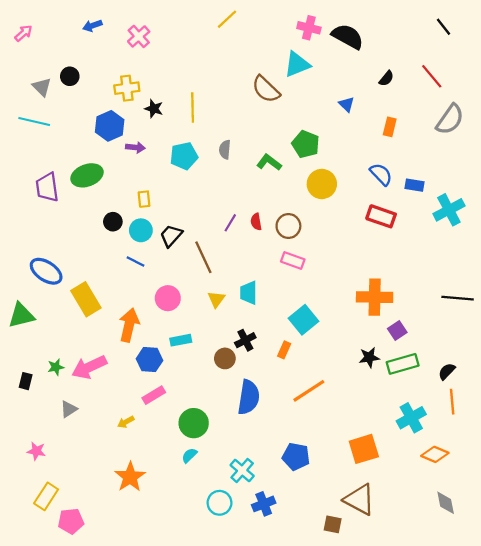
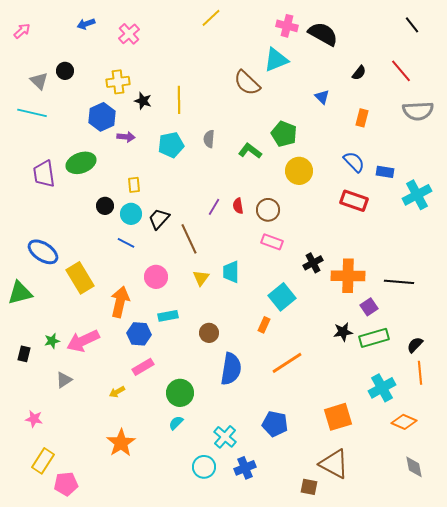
gray semicircle: (450, 119) -> (418, 111), turned 52
black line: (458, 298) -> (399, 282), moved
black cross: (245, 340) -> (313, 263), moved

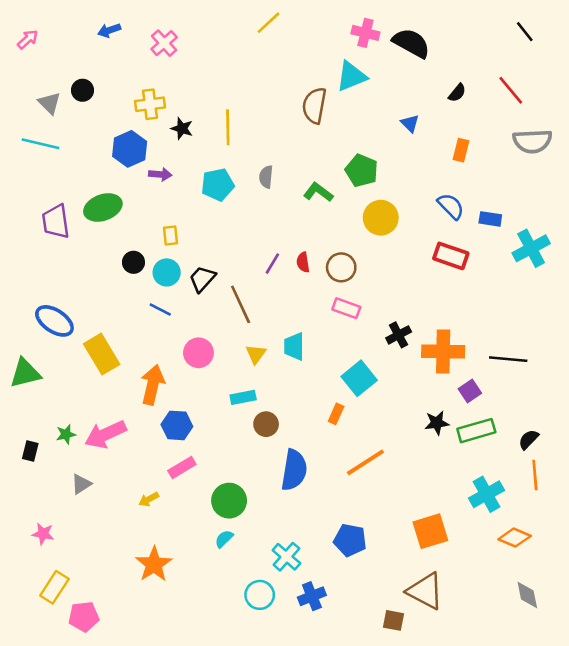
brown semicircle: (247, 83) -> (314, 106), turned 56
cyan rectangle: (168, 316) -> (243, 397), moved

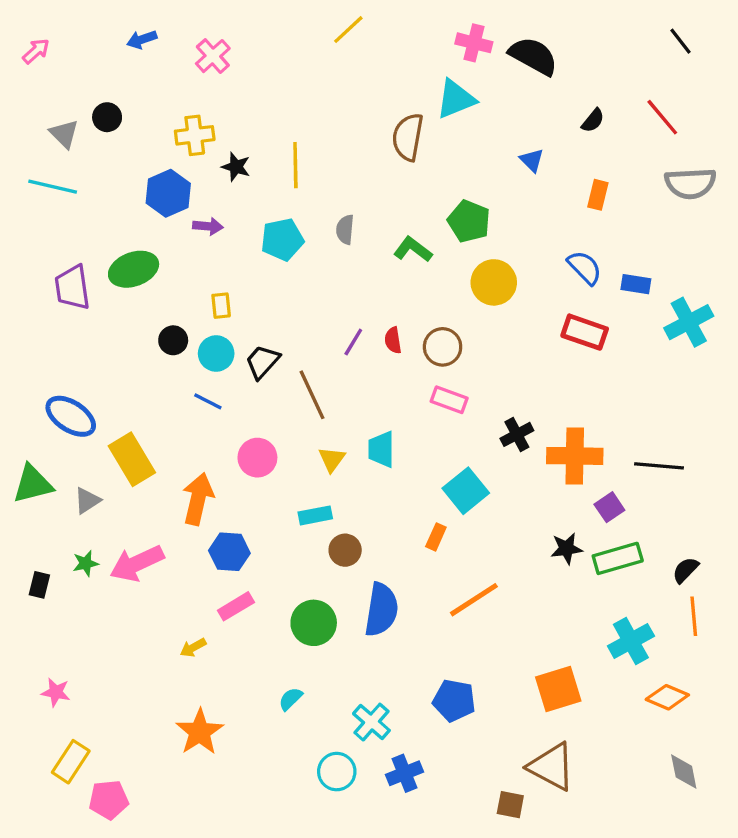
gray triangle: (81, 484) -> (87, 501), moved
green circle: (229, 501) -> (314, 623), moved

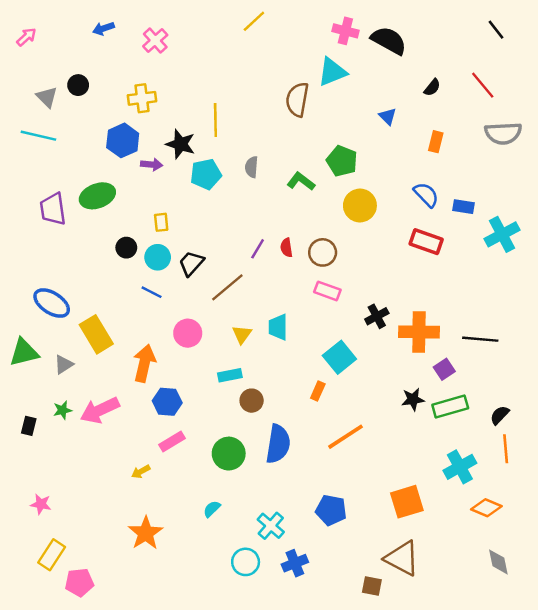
black star: (236, 167) -> (180, 144), moved, size x1.4
brown line: (312, 395) -> (227, 287), turned 75

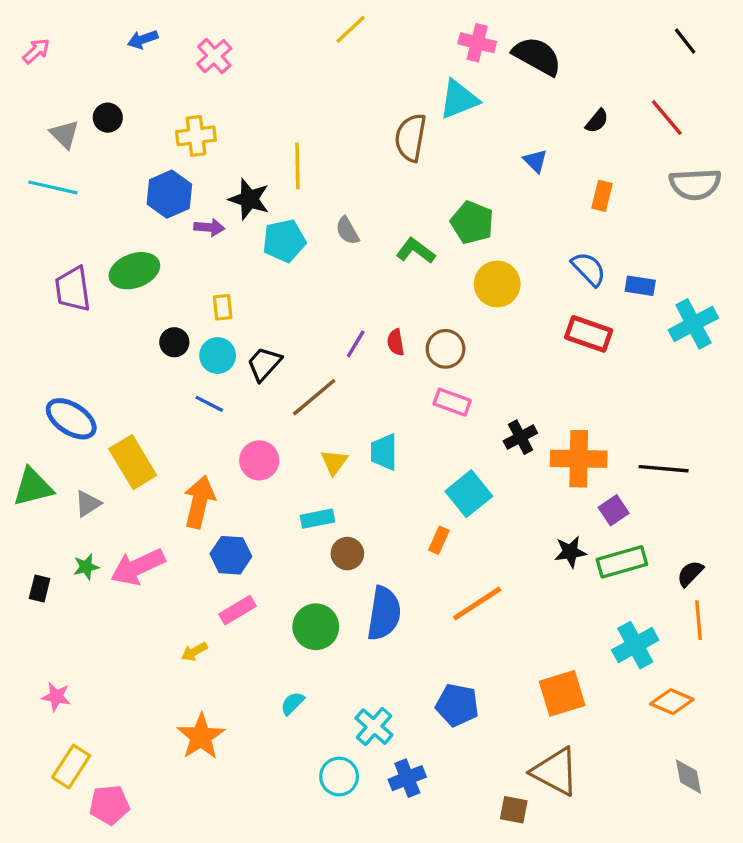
gray semicircle: (252, 167) -> (347, 231), turned -35

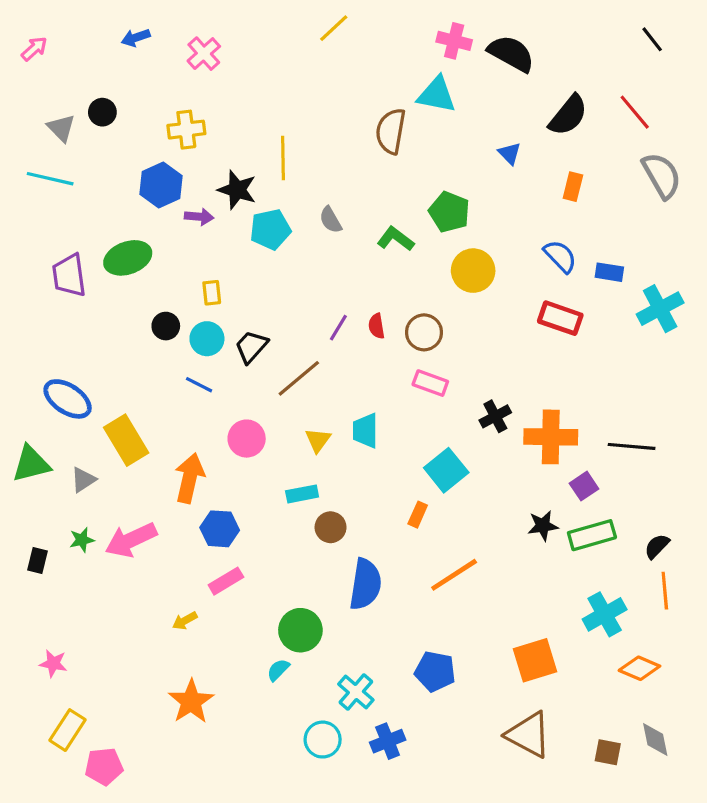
cyan triangle: (459, 99) -> (437, 95), turned 33
black semicircle: (597, 121) -> (568, 115), size x1.8
gray semicircle: (695, 184) -> (662, 176), turned -117
green circle: (316, 627) -> (300, 630), moved
brown square: (514, 810) -> (608, 752), moved

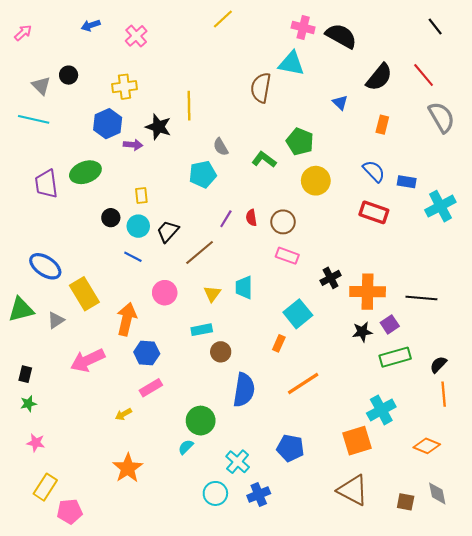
cyan pentagon: (270, 229) -> (203, 174), moved
black star: (543, 526) -> (362, 332), moved
green star: (82, 540) -> (28, 404), moved
cyan cross: (605, 614) -> (381, 410), moved

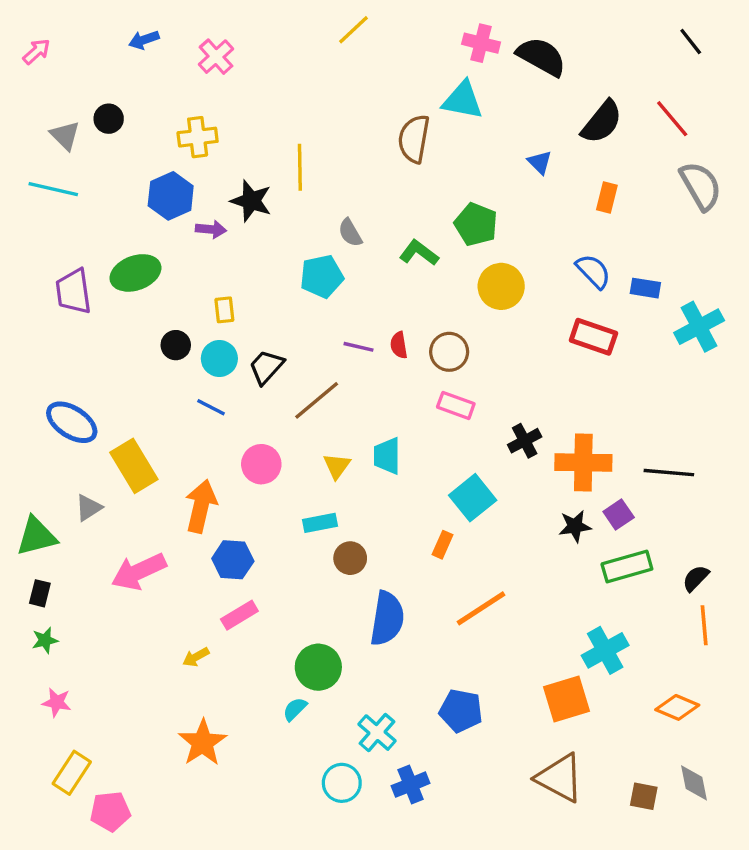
purple line: (226, 219) -> (359, 347), turned 72
green triangle: (21, 310) -> (37, 536), moved

